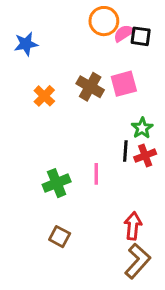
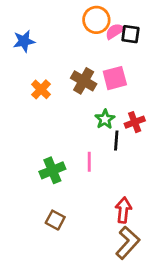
green star: (142, 128) -> (105, 119), moved
red cross: (145, 156) -> (135, 122), moved

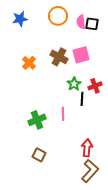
orange circle: (96, 20) -> (58, 16), moved
pink semicircle: (115, 31) -> (81, 22), turned -64
blue star: (24, 41) -> (20, 19), moved

